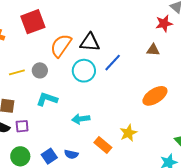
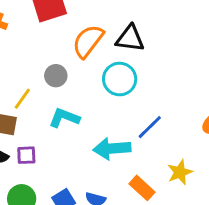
blue line: (113, 63) -> (150, 127), moved
yellow line: (17, 72) -> (22, 99), moved, turned -42
cyan arrow: (81, 119) -> (112, 149), size x1.4

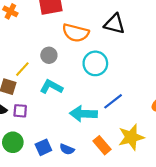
black triangle: (130, 39) -> (115, 24), moved
orange semicircle: (88, 41) -> (76, 33), turned -120
yellow star: (180, 172) -> (131, 137), size x1.4

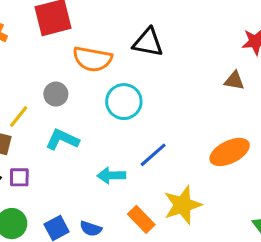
cyan arrow: (83, 114) -> (111, 175), size x0.7

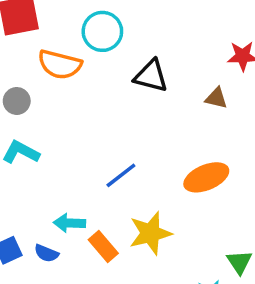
black triangle: (148, 42) -> (151, 76), moved
cyan circle: (124, 102) -> (102, 31), moved
cyan arrow: (111, 175) -> (69, 223), moved

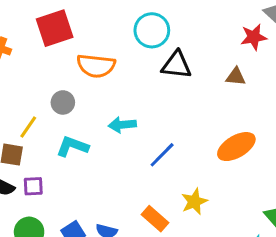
cyan circle: (102, 31) -> (152, 30), moved
cyan arrow: (69, 223) -> (122, 125), moved
yellow star: (150, 233) -> (194, 202), size x0.7

